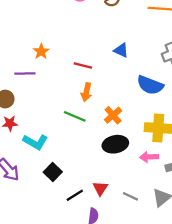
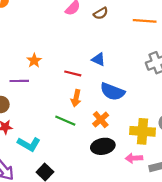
blue triangle: (121, 50) -> (99, 59), moved
blue semicircle: (150, 85) -> (112, 92), moved

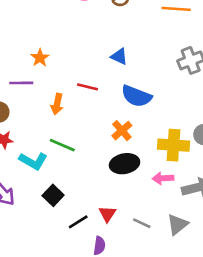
red line: (73, 73) -> (87, 87), moved
orange arrow: (76, 98) -> (57, 104), moved
green line: (65, 121) -> (62, 145), moved

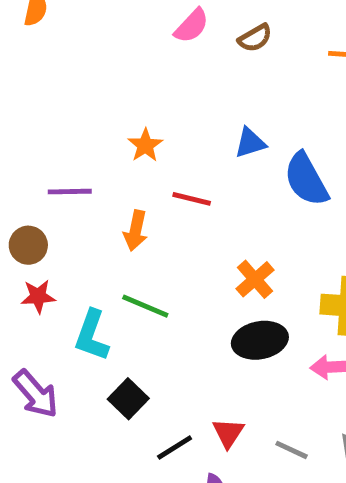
blue triangle: (119, 56) -> (250, 143), turned -42
orange star: (40, 58) -> (145, 145), moved
blue semicircle: (136, 96) -> (306, 179), moved, turned 40
cyan L-shape: (33, 161) -> (92, 335), turned 80

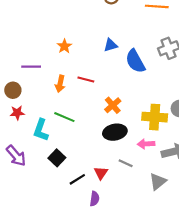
red line: (192, 199) -> (86, 79), moved
gray line: (292, 450) -> (126, 163), moved

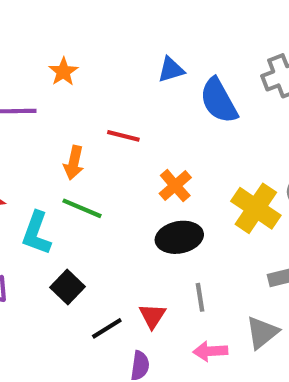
orange star: (64, 46) -> (63, 72), moved
orange arrow: (60, 84) -> (74, 163), moved
yellow cross: (155, 117) -> (256, 208), turned 30
pink arrow: (146, 144) -> (210, 351), moved
gray line: (126, 163) -> (200, 297), turned 56

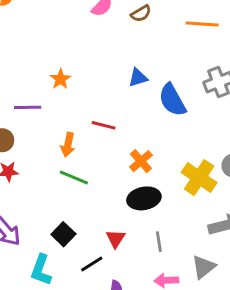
cyan L-shape: (36, 233) -> (41, 270), moved
red triangle: (152, 316) -> (116, 239), moved

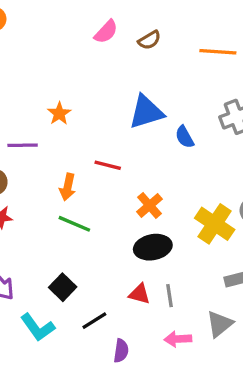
blue triangle: (138, 78) -> (146, 112), size x1.6
blue semicircle: (172, 100) -> (185, 137), size x0.6
red triangle: (116, 239) -> (139, 294), moved, turned -48
cyan L-shape: (41, 270) -> (38, 327), turned -56

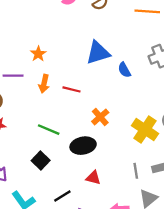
orange arrow: (68, 187) -> (44, 84), moved
black ellipse: (153, 247) -> (83, 146), moved
black square: (63, 287) -> (41, 161), moved
gray line: (169, 296) -> (136, 171), moved

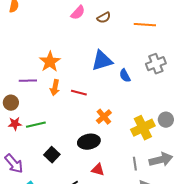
orange star: (38, 54) -> (50, 62), size x1.5
green line: (49, 130) -> (36, 125), moved, turned -36
yellow cross: (145, 130) -> (143, 128), turned 30

